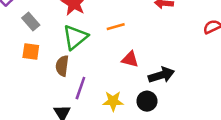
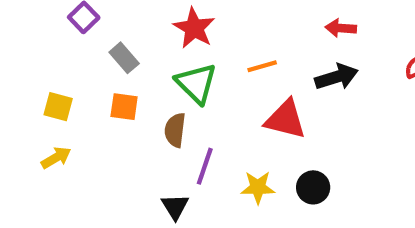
green triangle: (75, 37) -> (196, 83), turned -36
red triangle: (130, 59) -> (285, 119), size x1.5
black arrow: (161, 75) -> (336, 77), moved

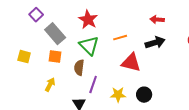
gray rectangle: (124, 58) -> (55, 34), size x1.5
yellow arrow: (56, 158) -> (50, 85), moved, turned -32

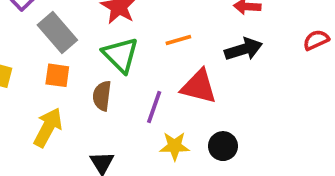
yellow arrow: (50, 85) -> (48, 127), size x1.5
purple line: (93, 85) -> (154, 107), moved

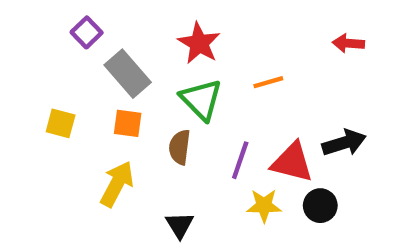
black arrow: (243, 49) -> (344, 143), moved
red triangle: (199, 87) -> (292, 162), moved

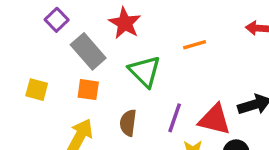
red star: (199, 43) -> (125, 23), moved
orange line: (268, 82) -> (195, 45), moved
brown semicircle: (180, 147) -> (128, 123), moved

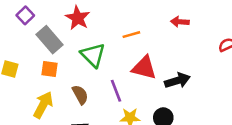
purple line: (175, 118) -> (116, 91), turned -40
red triangle: (215, 120) -> (144, 68), moved
brown semicircle: (128, 123) -> (80, 95), turned 144

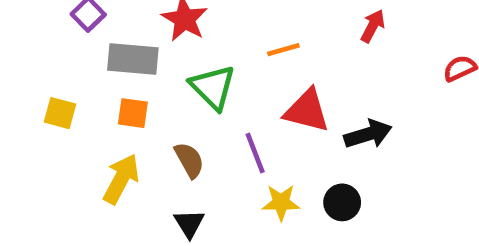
red arrow: (180, 22) -> (373, 26), turned 114
gray rectangle: (50, 40) -> (133, 59), turned -44

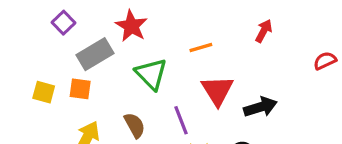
gray rectangle: (133, 59) -> (95, 54), turned -36
red triangle: (307, 111) -> (217, 90), turned 44
orange square: (133, 113) -> (80, 89), moved

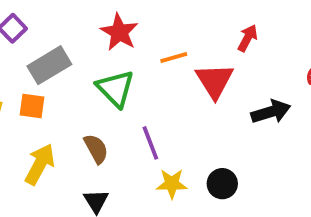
red star: (131, 26) -> (119, 32), moved
red triangle: (217, 90) -> (215, 81), moved
black arrow: (260, 107) -> (271, 112), moved

